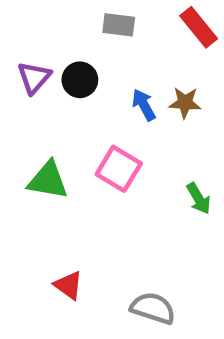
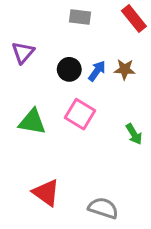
black circle: (80, 80) -> (69, 69), moved
blue arrow: (144, 105) -> (97, 71), turned 65
red triangle: (68, 285) -> (46, 193), size x1.4

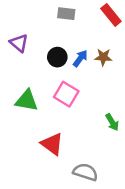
purple triangle: (23, 52) -> (19, 43), turned -30
green arrow: (134, 134) -> (112, 122), moved
red triangle: (46, 193) -> (52, 144), moved

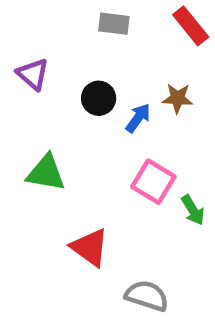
blue arrow: (80, 58) -> (138, 118), moved
pink square: (66, 94) -> (153, 182), moved

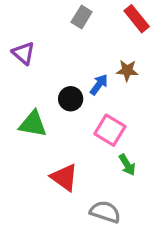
gray rectangle: (114, 24) -> (82, 17), turned -65
black circle: (99, 98) -> (71, 99), moved
green arrow: (193, 210) -> (127, 165), moved

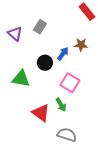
gray rectangle: (82, 17) -> (40, 27), moved
green arrow: (127, 165) -> (61, 105), moved

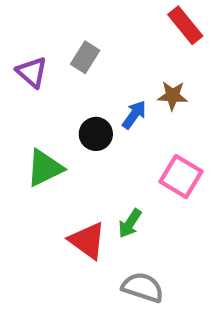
green triangle: (21, 79) -> (45, 168), turned -36
pink square: (70, 83) -> (181, 177), moved
green arrow: (61, 105) -> (130, 223), turned 64

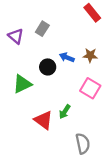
brown star: (173, 96) -> (90, 55), moved
blue arrow: (134, 115) -> (67, 57), turned -104
gray semicircle: (143, 287) -> (83, 144), moved, turned 60

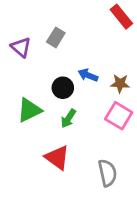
brown star: (90, 55) -> (120, 84), moved
green arrow: (65, 112) -> (68, 118), moved
gray semicircle: (83, 144) -> (107, 173), moved

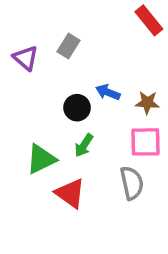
green triangle: (29, 110) -> (41, 159), moved
pink square: (119, 116) -> (146, 142), turned -32
gray semicircle: (107, 173) -> (132, 183), moved

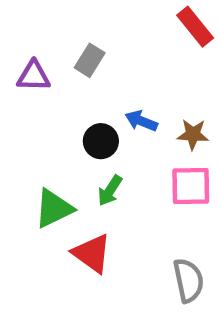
purple triangle: (26, 58) -> (33, 76), turned -40
gray semicircle: (132, 183) -> (188, 280), moved

